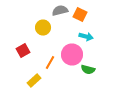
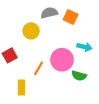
cyan arrow: (86, 36) -> (84, 47), moved
yellow rectangle: (34, 80) -> (21, 87), turned -48

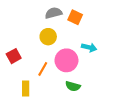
yellow circle: (31, 31) -> (48, 37), moved
green semicircle: (79, 76) -> (73, 86), moved

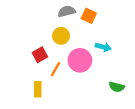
red square: (14, 56) -> (40, 55), moved
green semicircle: (73, 86) -> (117, 87), moved

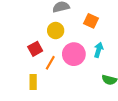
orange square: (89, 16) -> (91, 21), moved
cyan arrow: (103, 47) -> (99, 50), moved, turned -88

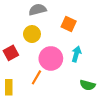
orange line: (50, 63) -> (36, 77), moved

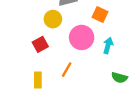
yellow circle: (32, 34) -> (53, 19), moved
pink circle: (51, 58) -> (82, 37), moved

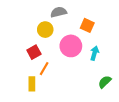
orange line: (67, 70) -> (44, 69), moved
green semicircle: (119, 78) -> (105, 82), turned 120

